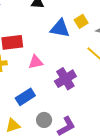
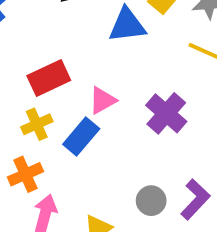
blue rectangle: (25, 97) -> (81, 137), moved

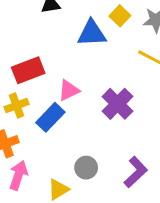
gray circle: (151, 201) -> (86, 168), moved

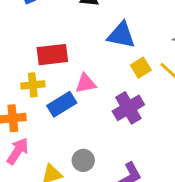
yellow square: (120, 16) -> (141, 68), moved

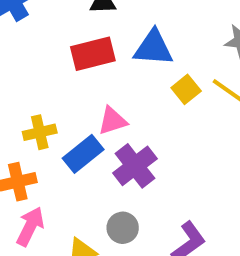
red rectangle: (52, 55) -> (93, 54), moved
purple cross: (128, 108) -> (135, 166), moved

